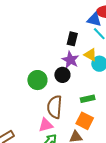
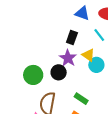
blue triangle: (94, 20) -> (82, 13), moved
green rectangle: (88, 99) -> (81, 99), turned 40

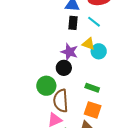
black rectangle: (72, 37) -> (73, 23), moved
green circle: (33, 75) -> (46, 86), moved

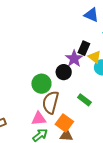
black rectangle: (73, 23) -> (84, 48), moved
orange square: (93, 110) -> (64, 123), moved

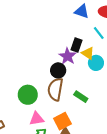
green circle: (41, 84) -> (28, 95), moved
brown semicircle: (51, 102) -> (55, 89), moved
orange square: (64, 123) -> (62, 121), turned 30

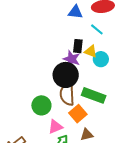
black circle: (58, 70) -> (66, 75), size x1.6
green rectangle: (81, 97) -> (94, 95), size x1.6
orange square: (62, 121) -> (78, 114), moved

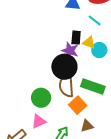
pink triangle: (55, 127) -> (39, 121), moved

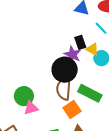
black rectangle: (76, 38) -> (80, 42), turned -32
green circle: (41, 98) -> (24, 96), moved
pink triangle: (39, 121) -> (31, 108), moved

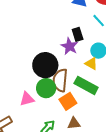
yellow triangle: (92, 49) -> (91, 64), moved
black circle: (65, 70) -> (45, 65), moved
green circle: (24, 96) -> (46, 88), moved

